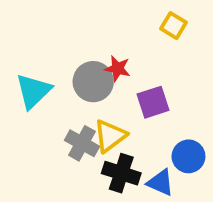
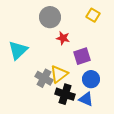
gray circle: (93, 82) -> (50, 17), moved
blue circle: (188, 156) -> (91, 79), moved

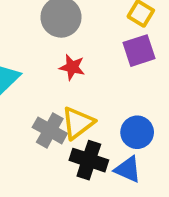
red star: (63, 38) -> (72, 67), moved
purple square: (82, 56) -> (139, 51), moved

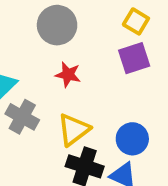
gray cross: (50, 130) -> (22, 117), moved

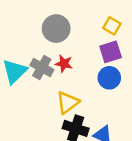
gray cross: (22, 117) -> (42, 67), moved
blue circle: (132, 139) -> (109, 78), moved

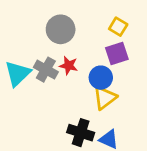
blue circle: (109, 78) -> (101, 78), moved
yellow triangle: (68, 102) -> (105, 98), moved

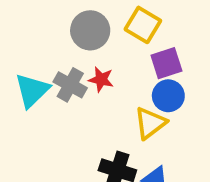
yellow square: (118, 27) -> (143, 25), moved, size x1.4
blue circle: (101, 78) -> (168, 96), moved

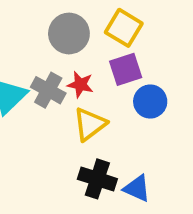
purple square: (166, 63) -> (126, 69), moved
yellow triangle: (150, 123) -> (90, 124), moved

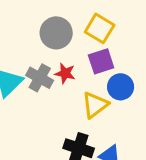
yellow triangle: (90, 124) -> (95, 105), moved

